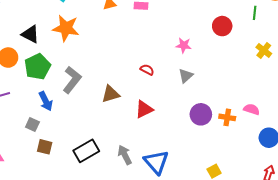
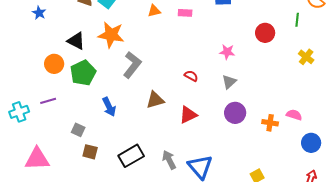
gray L-shape: (72, 80) -> (132, 65), moved
blue arrow: (46, 101) -> (109, 107), moved
purple circle: (201, 114) -> (235, 113), moved

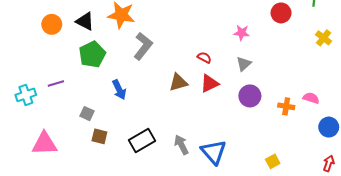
orange circle: (54, 64) -> (52, 24), moved
brown triangle: (155, 100) -> (178, 82), moved
red triangle: (188, 115) -> (209, 83), moved

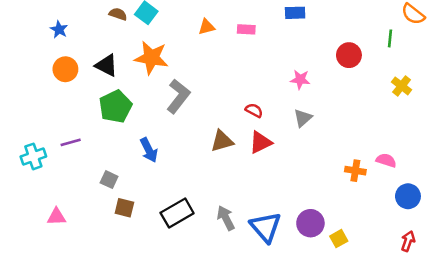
purple circle: (250, 96) -> (310, 223), moved
pink triangle: (44, 144) -> (56, 217), size x0.6

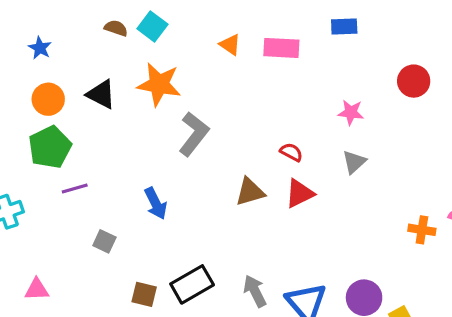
orange triangle: (207, 27) -> (230, 45), turned 48
pink rectangle: (246, 29) -> (281, 48), size x1.5
green pentagon: (115, 106) -> (50, 147), moved
purple line: (71, 142) -> (75, 189), moved
brown square: (124, 208) -> (144, 294), moved

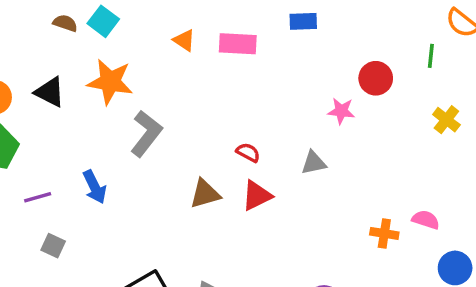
pink star: (351, 112) -> (341, 111), moved
gray triangle: (354, 162) -> (314, 163), turned 30
purple line: (75, 189) -> (38, 197), moved
blue arrow: (156, 203) -> (95, 187), moved

